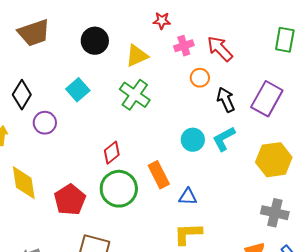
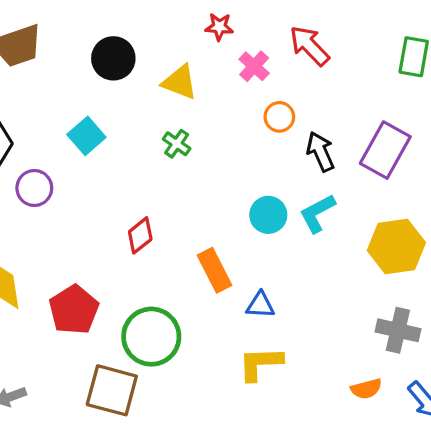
pink cross: (184, 46) -> (254, 66), turned -30
red arrow: (220, 49) -> (309, 46), moved
yellow triangle: (137, 56) -> (180, 82), turned 45
green cross: (135, 95) -> (177, 144), size x0.6
green circle: (119, 189) -> (151, 337), moved

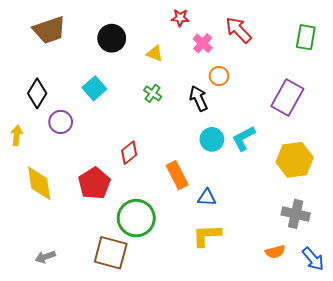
yellow triangle: (180, 82) -> (155, 54), size x0.7
black arrow: (320, 152) -> (199, 98), moved
red pentagon: (74, 310) -> (94, 183), moved

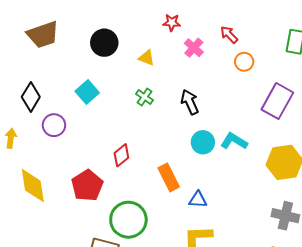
red arrow: (238, 30) -> (229, 35), size x0.7
orange circle: (219, 76) -> (244, 62), moved
cyan L-shape: (244, 138) -> (234, 141), turned 60

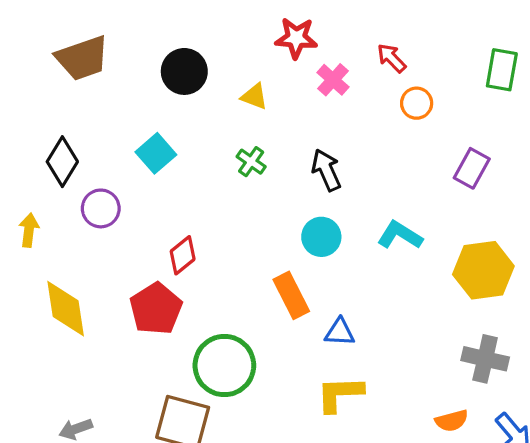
red star: (172, 23) -> (296, 38), size x1.4
purple rectangle: (277, 101) -> (472, 168), size x0.7
cyan circle: (203, 142) -> (321, 237), moved
red diamond: (121, 155) -> (183, 255), moved

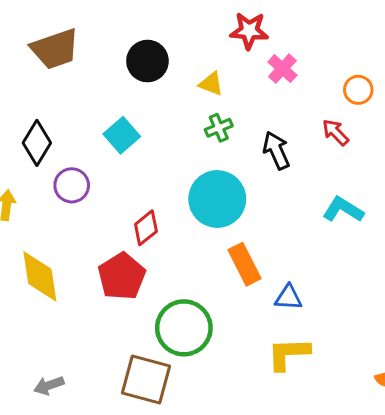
red arrow: (391, 58) -> (336, 132), moved
green cross: (251, 162) -> (219, 128), moved, turned 32
cyan circle: (321, 237) -> (217, 199), moved, size x1.6

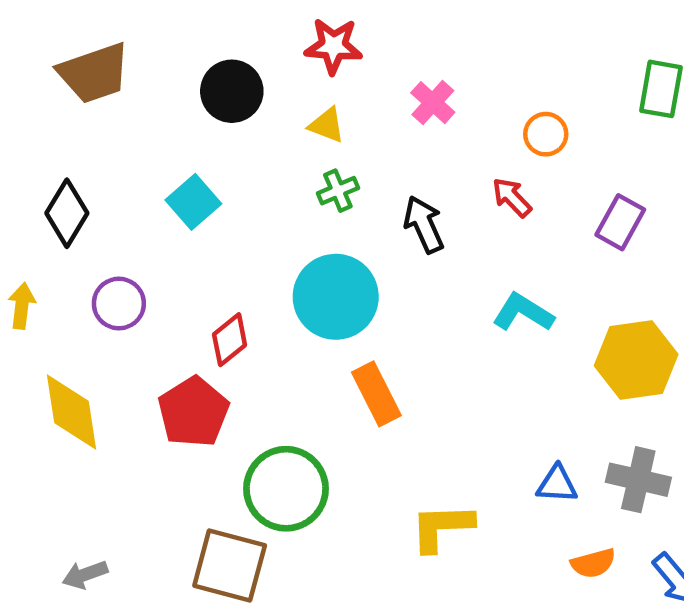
red star: (249, 31) -> (333, 46), moved
purple circle: (72, 185) -> (119, 304), moved
blue triangle: (288, 298) -> (557, 484), moved

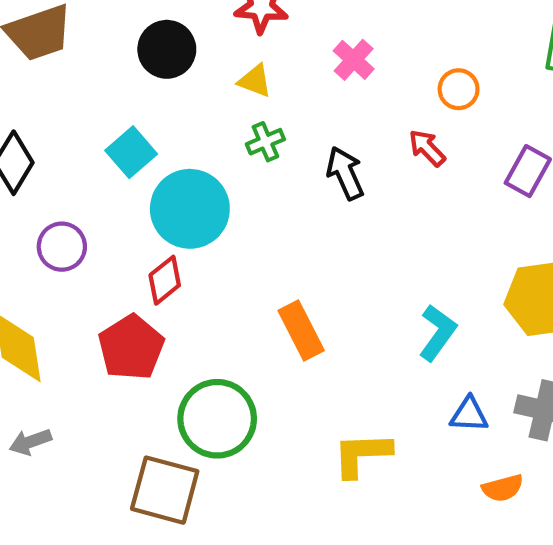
cyan circle: (336, 297) -> (190, 209), moved
cyan L-shape: (523, 313) -> (438, 333), moved, turned 94
gray arrow: (85, 575) -> (30, 442), moved

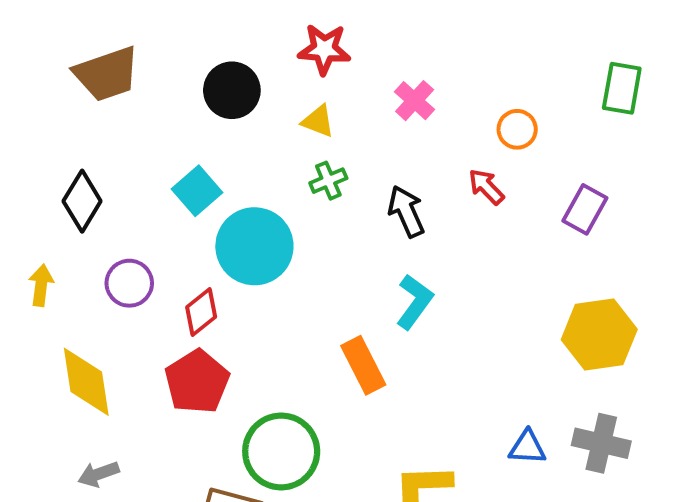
red diamond: (165, 280) -> (201, 312), moved
cyan L-shape: (438, 333) -> (415, 302), moved

